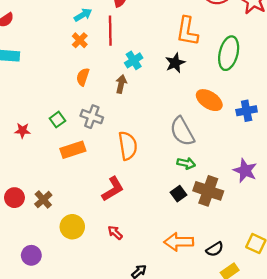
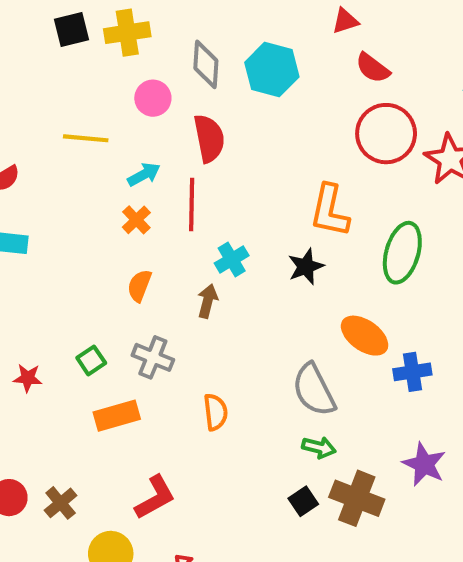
blue cross: (247, 111) -> (412, 372), moved
orange semicircle: (128, 146) -> (215, 412), size x0.7
red L-shape: (113, 189) -> (155, 497), moved

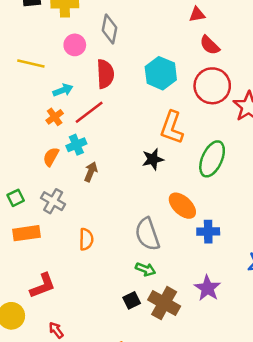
cyan hexagon: (272, 70) -> (161, 73), moved
red line: (192, 205) -> (89, 112), turned 44
cyan cross: (232, 259) -> (76, 145), moved

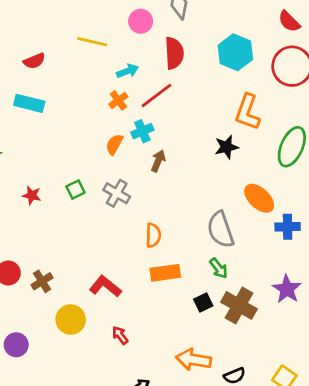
orange rectangle: (26, 233) -> (165, 273), moved
green arrow: (146, 269) -> (219, 268), turned 30
red L-shape: (43, 286) -> (105, 286), turned -120

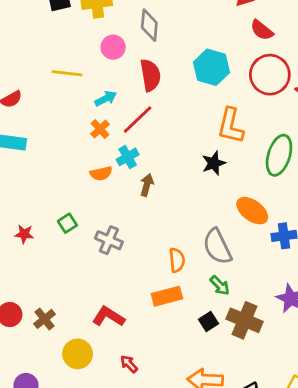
orange semicircle: (114, 144) -> (101, 173), turned -125
gray cross: (117, 193) -> (109, 240), moved
orange semicircle: (153, 235) -> (177, 260), moved

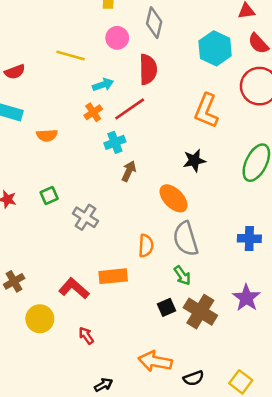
cyan hexagon: (212, 67) -> (215, 48), moved
orange L-shape: (231, 126) -> (206, 111), moved
orange semicircle: (101, 173) -> (47, 135), moved
orange ellipse: (252, 211) -> (174, 198), moved
orange rectangle: (167, 296) -> (113, 276), moved

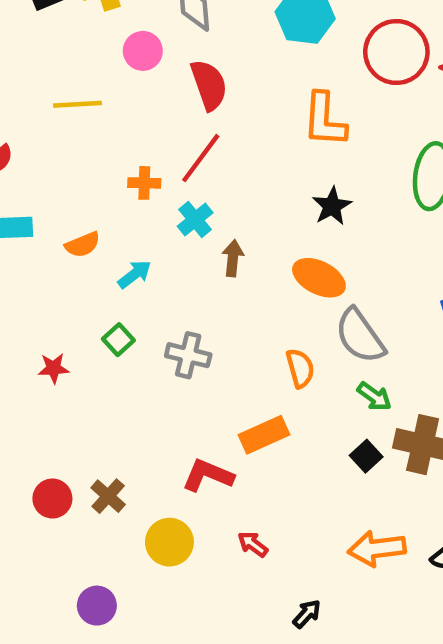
cyan arrow: (103, 85) -> (135, 274), moved
orange cross: (93, 112) -> (144, 183), turned -36

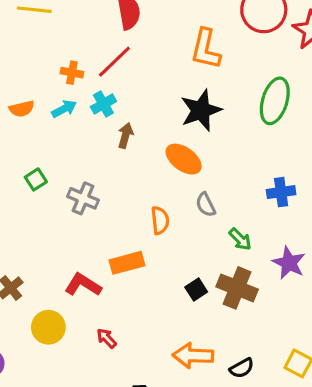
black star: (332, 206) -> (201, 110), size x1.5
cyan arrow: (135, 274) -> (64, 109), moved
gray semicircle: (360, 336) -> (206, 205), size x0.6
green arrow: (374, 396) -> (240, 239), moved

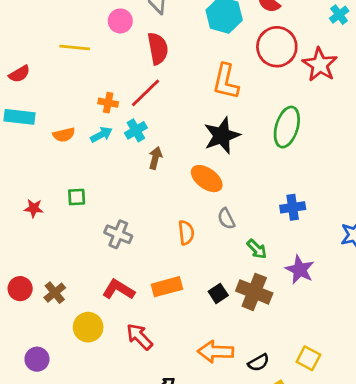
green square: (36, 179) -> (77, 197), turned 30
gray cross: (83, 198) -> (118, 234), moved
orange rectangle: (127, 263) -> (167, 287), moved
red arrow: (107, 338) -> (139, 337), size x1.5

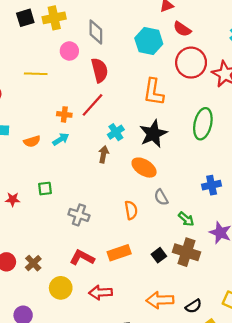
cyan cross: (136, 130) -> (116, 132), moved
red arrow: (139, 337) -> (101, 293), turned -45

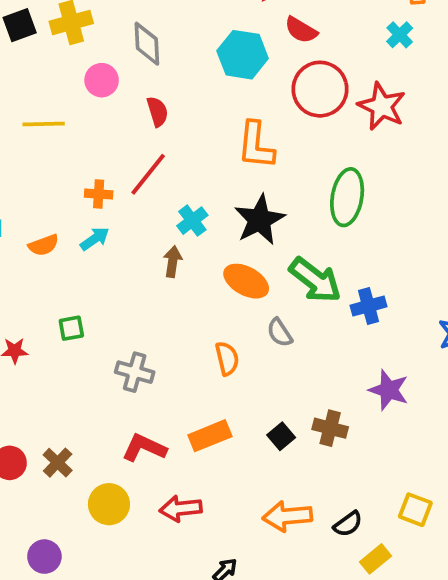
red semicircle: (100, 70) -> (157, 112), size x0.7
green arrow: (186, 219) -> (315, 280), moved, size x1.8
brown cross: (186, 252) -> (330, 428), size x0.7

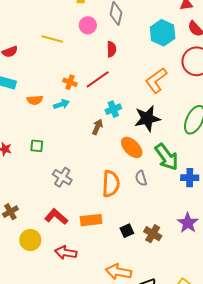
orange L-shape: (256, 145) -> (156, 80), turned 32
orange semicircle: (227, 358) -> (111, 184), size x1.5

